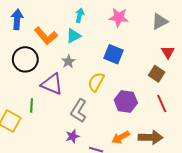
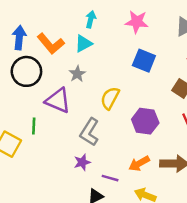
blue arrow: (17, 19) -> (19, 38), moved
blue square: (114, 54) -> (144, 61), moved

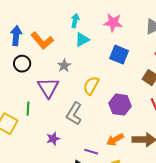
cyan triangle: (83, 44) -> (82, 40), moved
black circle: (26, 71) -> (22, 64), size x0.7
purple triangle: (58, 101) -> (48, 88), turned 35
purple star: (82, 162) -> (53, 139), moved

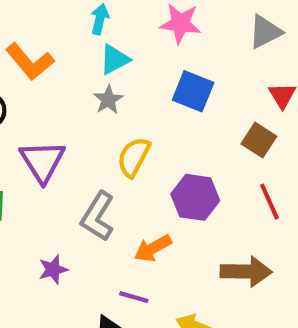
gray star: (64, 66) -> (108, 100), moved
orange arrow: (115, 140) -> (153, 248), moved

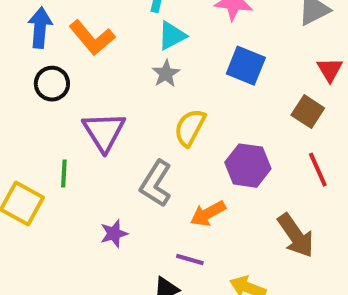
brown arrow: (246, 272) -> (296, 236), turned 54

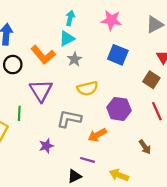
cyan triangle: (172, 36) -> (67, 39), moved
orange L-shape: (92, 38) -> (43, 55), moved
yellow semicircle: (190, 128) -> (87, 88), turned -132
gray L-shape: (156, 184) -> (69, 119), turned 70
brown arrow: (296, 236) -> (145, 147), size x0.6

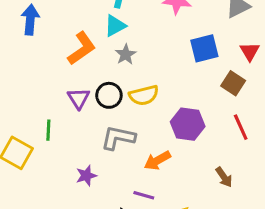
orange L-shape: (43, 55) -> (82, 48), turned -85
blue square: (118, 55) -> (204, 48), moved, turned -36
black circle: (13, 65) -> (109, 95), moved
purple triangle: (41, 91) -> (79, 98), size x0.7

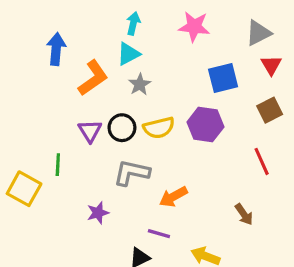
blue arrow: (30, 20) -> (56, 49), moved
red triangle: (250, 51) -> (271, 65), moved
brown square: (233, 83) -> (270, 110), moved, turned 30
purple hexagon: (188, 124) -> (205, 124), moved

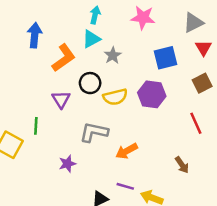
gray star: (140, 84) -> (113, 55), moved
black circle: (122, 128) -> (90, 83), moved
purple line: (159, 234) -> (125, 186), moved

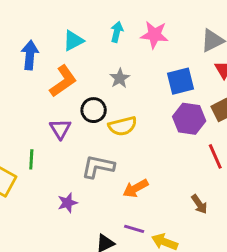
cyan arrow: (95, 15) -> (117, 32), moved
cyan triangle: (91, 39) -> (73, 41), moved
purple hexagon: (152, 94) -> (189, 119), moved

